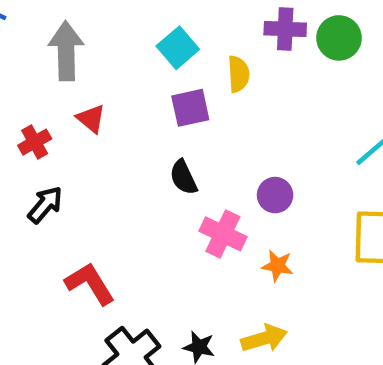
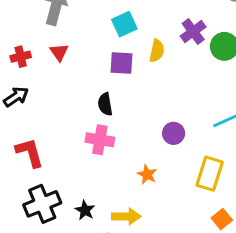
purple cross: (285, 29) -> (193, 32), turned 35
purple circle: (275, 195) -> (174, 133), moved
pink cross: (223, 234) -> (100, 140), moved, turned -32

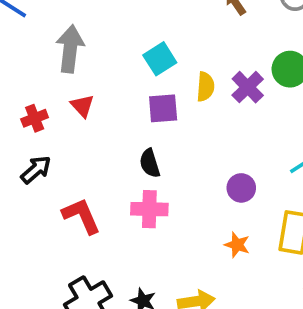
purple cross: (193, 32) -> (248, 87), moved
red L-shape: (30, 153) -> (81, 216), moved
orange star: (147, 174) -> (237, 245), moved

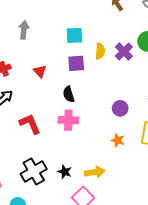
gray arrow: (70, 49) -> (24, 30), size x0.7
cyan square: (160, 59) -> (74, 35), turned 30
red triangle: (82, 106) -> (40, 71), moved

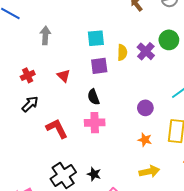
yellow arrow: (95, 172) -> (149, 171), moved

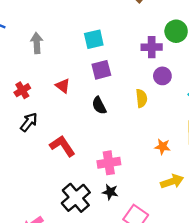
purple cross: (146, 51) -> (152, 47), turned -36
yellow semicircle: (122, 52) -> (141, 98), moved
purple circle: (145, 108) -> (162, 76), moved
pink cross: (95, 123) -> (109, 163), moved

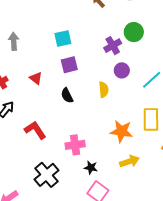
purple cross: (152, 47) -> (113, 46), turned -30
orange star: (163, 147) -> (121, 131), size x1.6
black star: (110, 192) -> (91, 168), moved

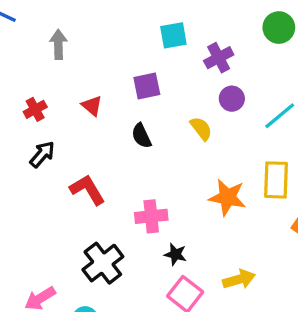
green circle: (134, 32) -> (279, 28), moved
cyan square: (63, 38) -> (173, 35), moved
yellow semicircle: (104, 90) -> (201, 129), turned -35
yellow arrow: (129, 161) -> (239, 279), moved

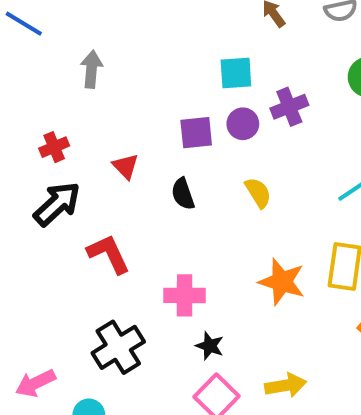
purple circle: (232, 99) -> (243, 124), moved
red triangle: (92, 106) -> (126, 166), moved
black arrow: (42, 154) -> (57, 204), size x1.4

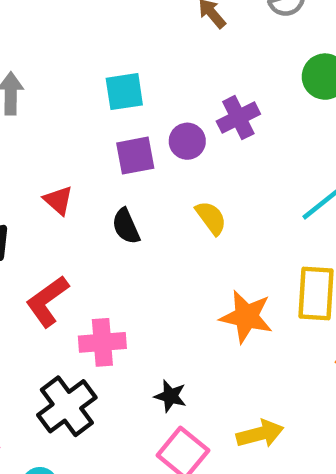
cyan square: (236, 73) -> (124, 92), moved
red L-shape: (109, 254) -> (47, 301), turned -96
pink cross: (185, 295) -> (102, 342), moved

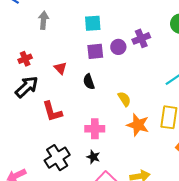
yellow semicircle: (211, 218) -> (124, 99), moved
red L-shape: (47, 301) -> (52, 111), turned -75
pink cross: (102, 342) -> (95, 129), moved
black star: (170, 396) -> (93, 157), moved

